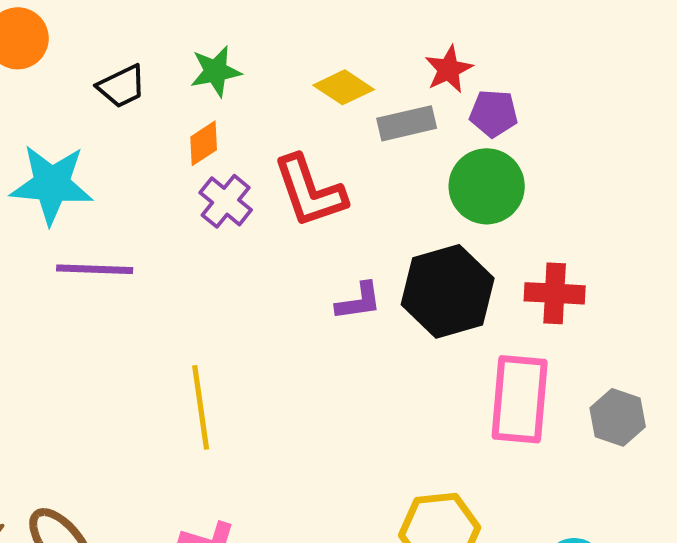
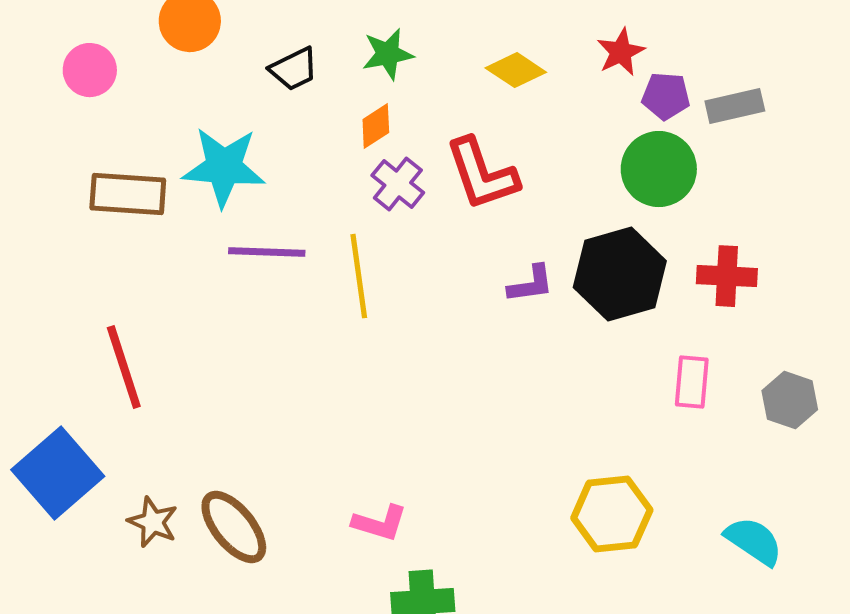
gray rectangle: (407, 123) -> (735, 106), moved
pink rectangle: (520, 399) -> (692, 382), size x0.6
yellow line: (201, 407) -> (359, 276), moved

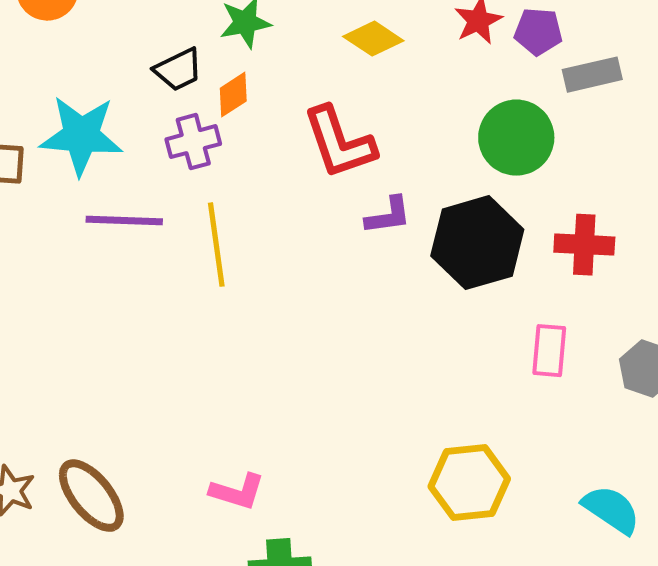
black trapezoid: (294, 69) -> (178, 70), moved
purple pentagon: (666, 96) -> (538, 32), moved
purple cross: (398, 184) -> (193, 142), moved, turned 36
purple L-shape: (531, 284) -> (388, 216), moved

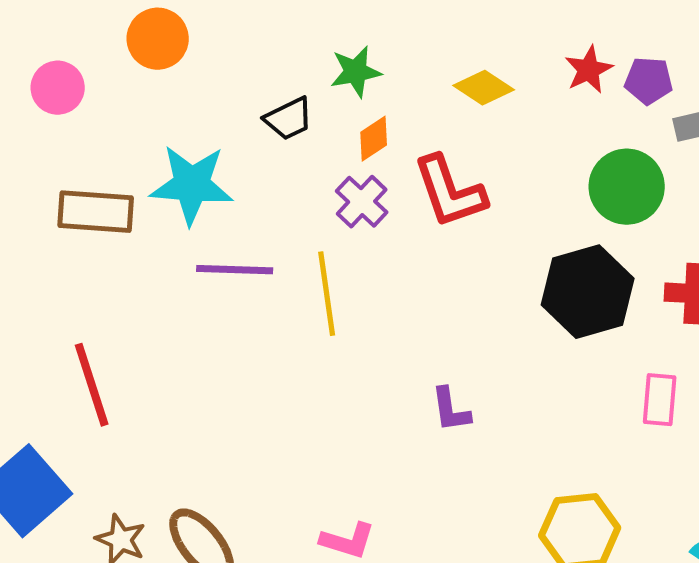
orange diamond: (233, 95) -> (374, 139), moved
purple cross: (193, 142) -> (362, 202), moved, turned -32
purple L-shape: (388, 216) -> (451, 410), moved, turned 90

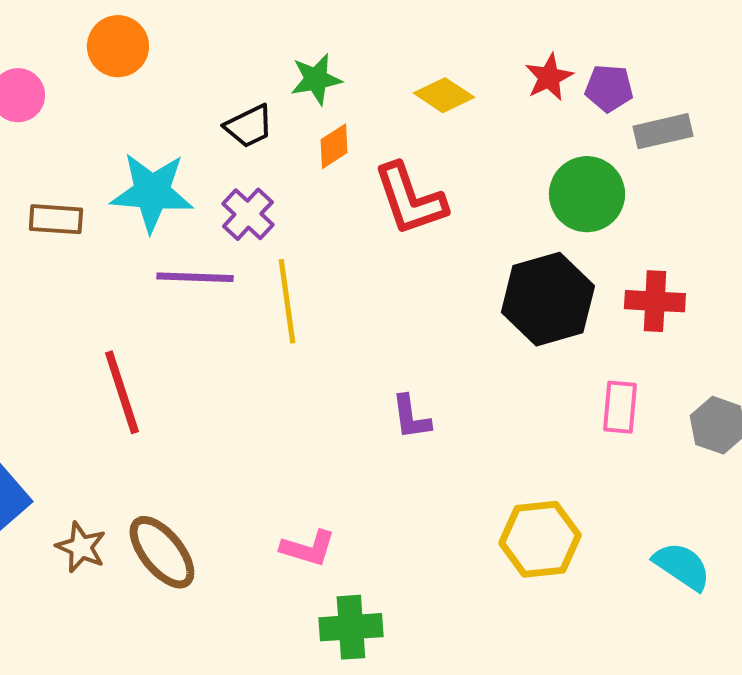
purple cross: (362, 202) -> (248, 214), moved
brown rectangle: (96, 212) -> (56, 219), size x0.7
red line: (92, 385) -> (122, 392), moved

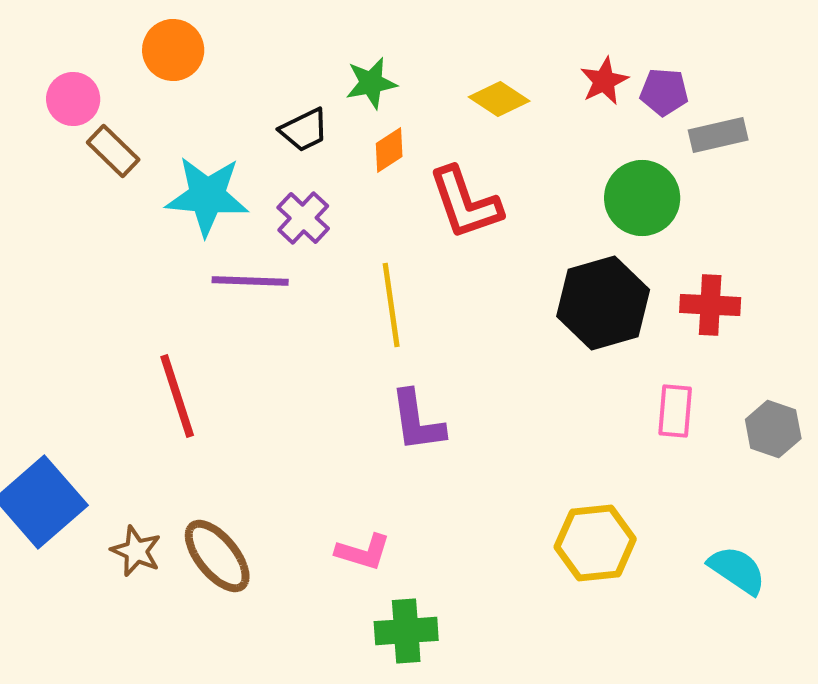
brown rectangle: (56, 219) -> (113, 151), moved, turned 40
yellow line: (287, 301) -> (391, 305), moved
purple L-shape: (411, 417) -> (417, 421), moved, size x1.4

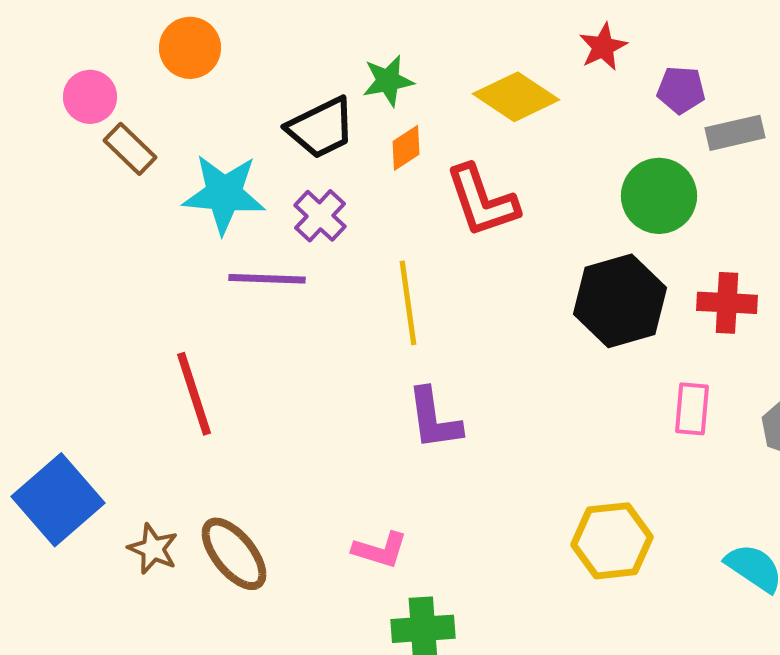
red star: (604, 81) -> (603, 47), moved
yellow diamond: (499, 99) -> (516, 97), size x1.4
black trapezoid: (304, 130) -> (321, 128), size x1.4

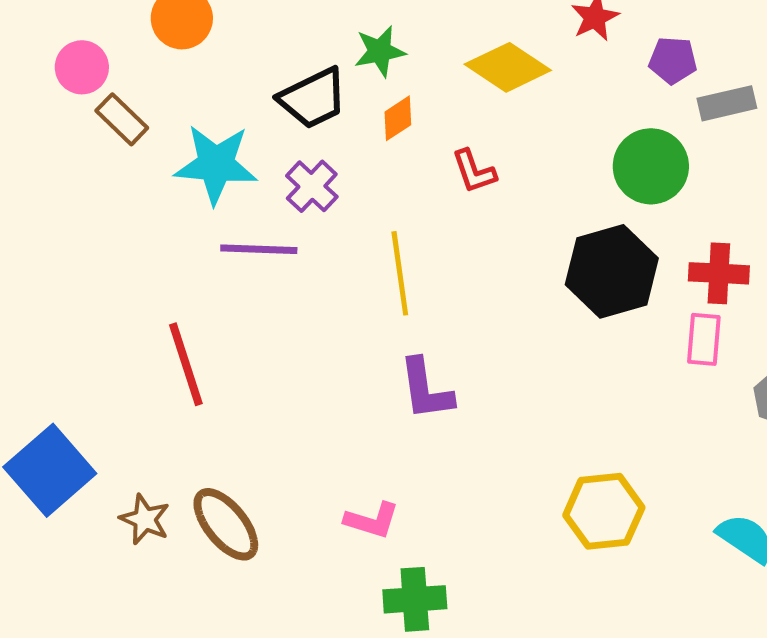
red L-shape: (482, 201) -> (474, 171), size x0.6
pink rectangle: (692, 409) -> (704, 339), moved

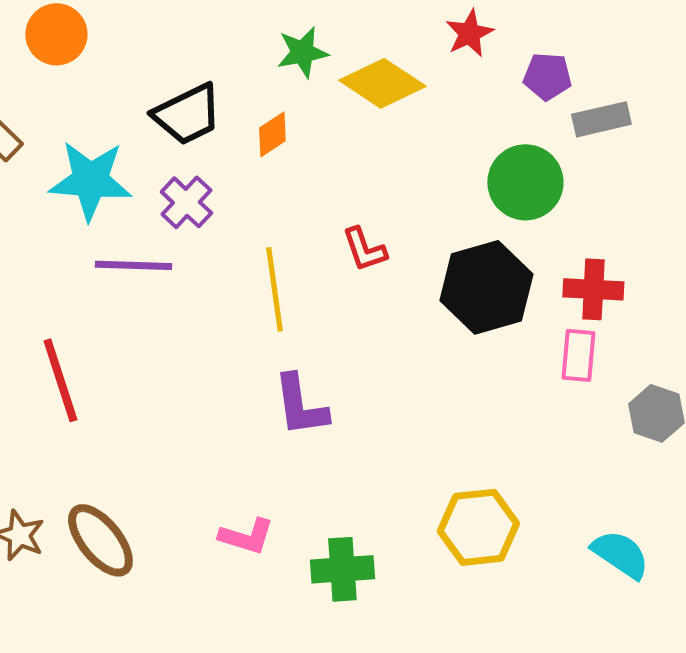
green star: (380, 51) -> (302, 52), moved
red L-shape: (474, 171) -> (364, 249), moved
green cross: (415, 599) -> (342, 569), moved

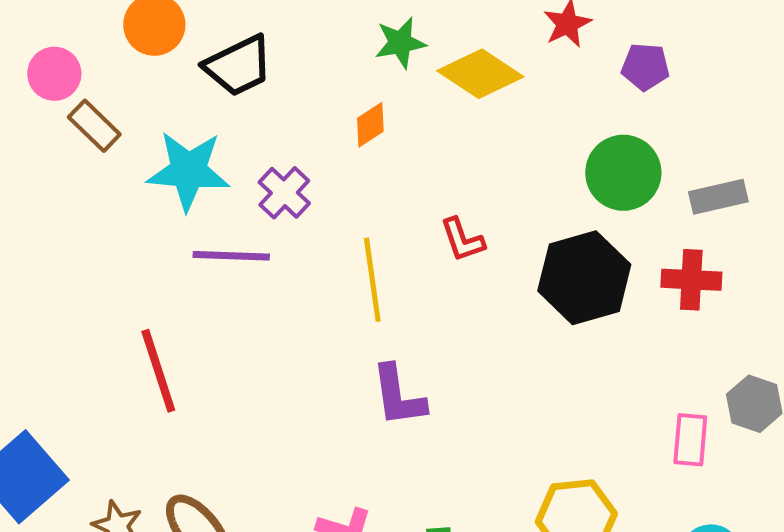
black trapezoid: (187, 114) -> (238, 66), moved
gray rectangle: (601, 119) -> (718, 197), moved
pink rectangle: (578, 355) -> (690, 440), moved

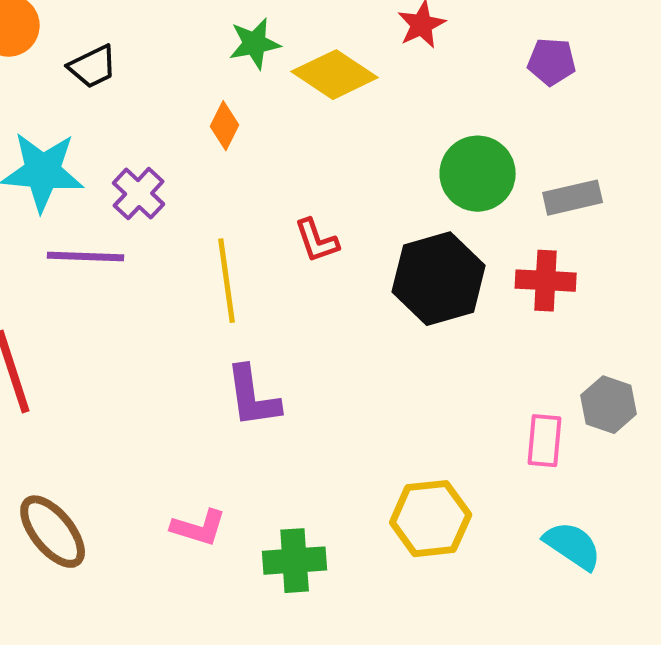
black trapezoid: (238, 66) -> (93, 67), size x0.7
purple pentagon: (645, 67) -> (552, 62), moved
orange diamond: (370, 125) -> (225, 126), turned -30

